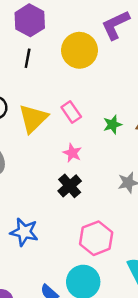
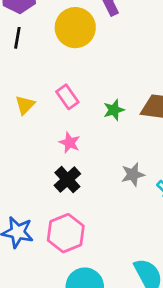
yellow triangle: (33, 118) -> (25, 105), size x0.6
pink hexagon: (96, 238) -> (66, 233), moved

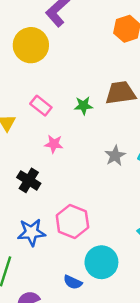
green star: (114, 110) -> (83, 106), turned 30
black cross: (67, 180) -> (29, 180), moved

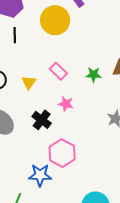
black cross: (29, 180) -> (42, 120), moved
pink hexagon: (72, 221) -> (62, 153), moved

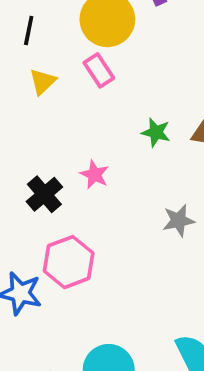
pink rectangle: (58, 71) -> (99, 70), moved
yellow triangle: (29, 82) -> (43, 82), moved

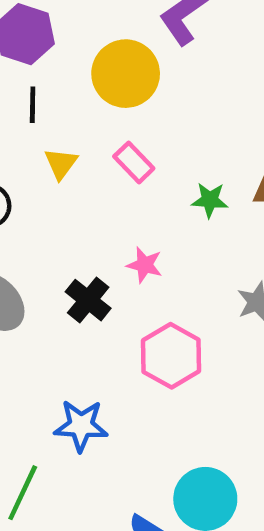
pink rectangle: (99, 70) -> (134, 162), moved
pink hexagon: (69, 262) -> (171, 356), moved

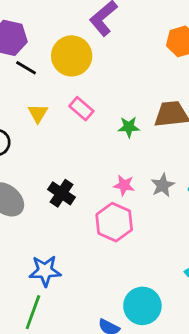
black line: (33, 105) -> (26, 68), moved, turned -55
pink star: (145, 265) -> (124, 185), moved
blue star: (81, 426) -> (45, 271), moved

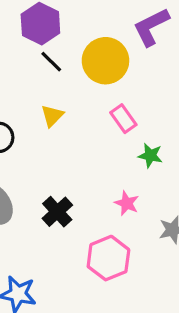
pink rectangle: (81, 109) -> (123, 119), moved
pink star: (124, 185) -> (127, 203), moved

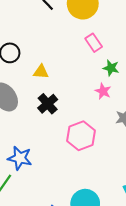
yellow triangle: (52, 116) -> (41, 72), moved, turned 49
pink star: (127, 203) -> (103, 91), moved

